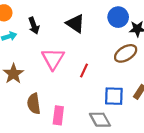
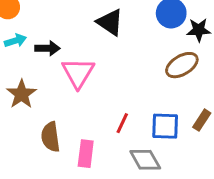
black arrow: (34, 26) -> (47, 48), moved, turned -70
red line: (84, 71) -> (122, 123), moved

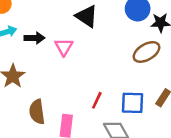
pink triangle: (78, 73) -> (64, 47), moved, size x0.7

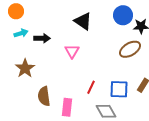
pink triangle: (64, 47) -> (72, 51), moved

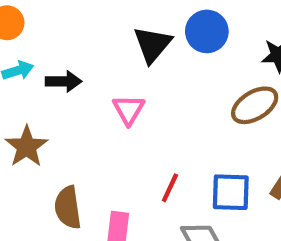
blue circle: (123, 15) -> (207, 31), moved
black triangle: (83, 21) -> (153, 44), turned 36

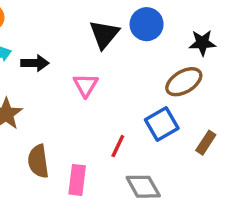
blue square: (231, 192) -> (162, 124), moved, turned -32

